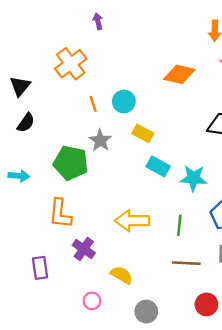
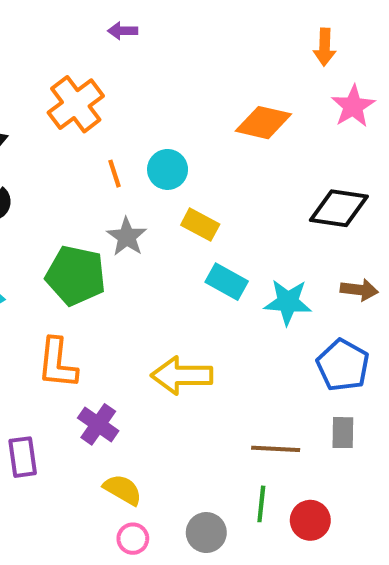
purple arrow: (98, 21) -> (123, 31), turned -77
green line: (179, 225) -> (261, 504), moved
yellow semicircle: (121, 275) -> (123, 490), moved
pink circle: (92, 301) -> (133, 539), moved

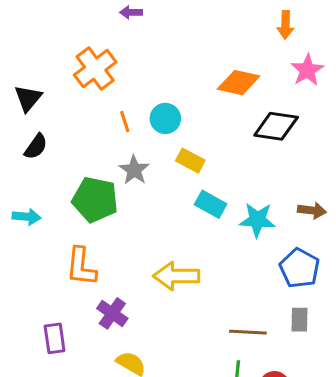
black diamond: (339, 208) -> (276, 126), moved

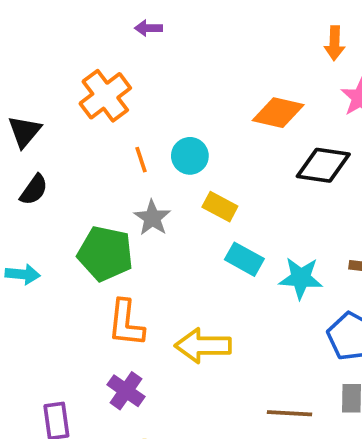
orange L-shape: (81, 267) -> (126, 323), moved

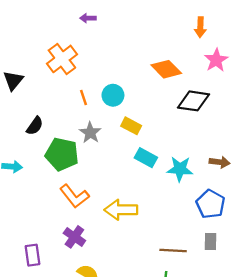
orange diamond: (278, 113) -> (166, 69), turned 32
black semicircle: (34, 190) -> (35, 126), moved
orange L-shape: (126, 323) -> (74, 196), turned -44

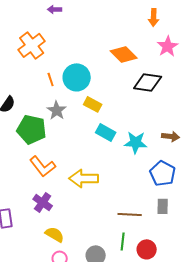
cyan circle: (113, 95) -> (77, 77), size x1.4

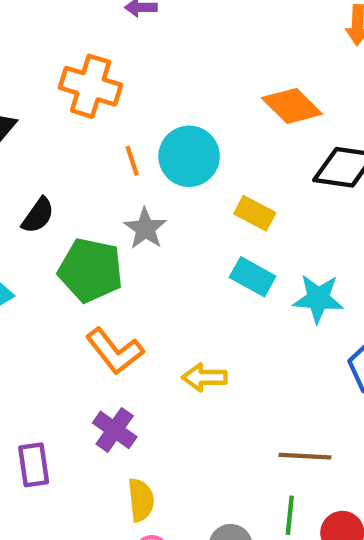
orange cross: (32, 45) -> (91, 86), turned -36
yellow rectangle: (93, 104) -> (255, 213), moved
yellow arrow: (84, 178) -> (204, 377), size x0.7
yellow semicircle: (55, 234) -> (141, 500), turned 54

